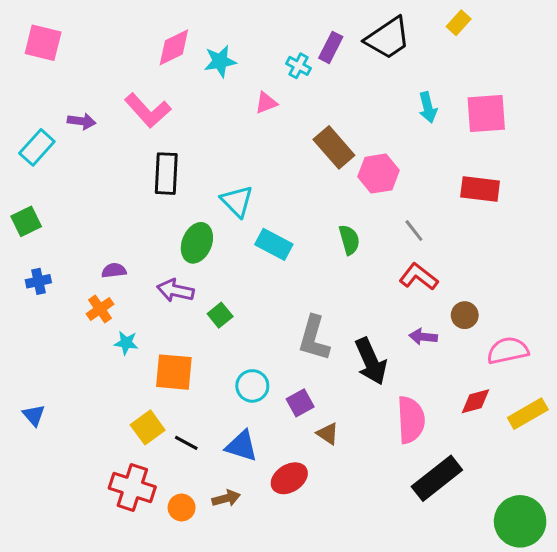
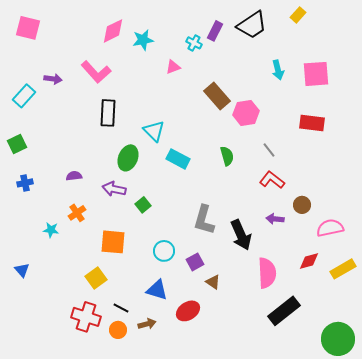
orange cross: (100, 309) -> (77, 213), moved
cyan star: (126, 343) -> (51, 230), moved
black line: (186, 443) -> (121, 308), moved

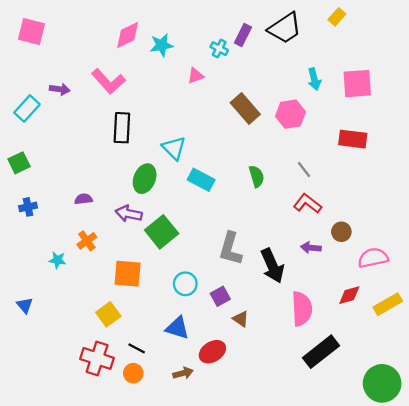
pink hexagon: (246, 113) -> (290, 114), moved
green square: (143, 205) -> (162, 232), size x1.8
brown arrow: (147, 324) -> (183, 373), moved

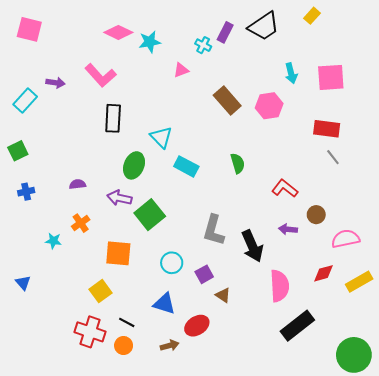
pink diamond: (128, 35) -> (118, 32), turned 52
gray line: (304, 170) -> (333, 157), moved

